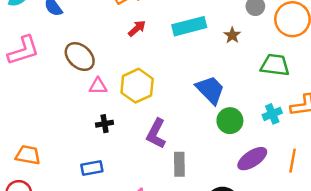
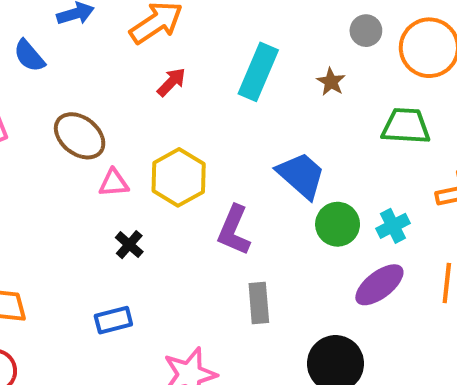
cyan rectangle: (189, 26) -> (258, 72), turned -48
cyan cross: (272, 114) -> (393, 226), moved
black cross: (105, 124) -> (129, 245), turned -35
purple L-shape: (156, 134) -> (234, 230), moved

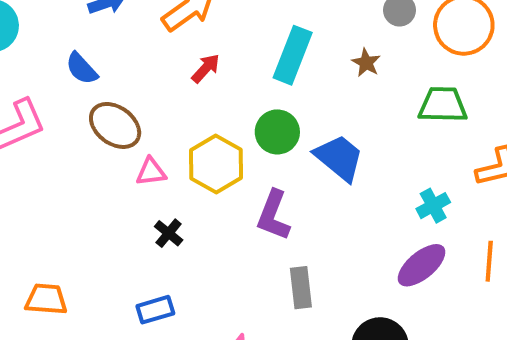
blue semicircle: (29, 56) -> (82, 69), moved
green circle: (338, 224) -> (277, 132), moved

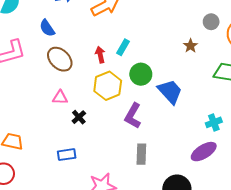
cyan rectangle: (293, 55) -> (123, 47), moved, size x0.6
red arrow: (206, 68) -> (100, 55), moved, turned -63
pink triangle: (151, 172) -> (60, 98), moved

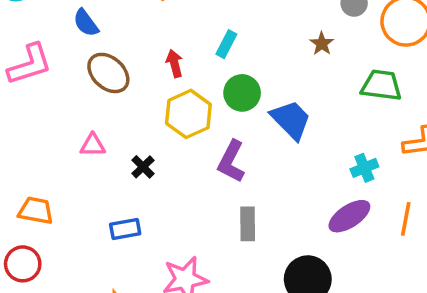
cyan rectangle: (123, 47) -> (226, 44), moved
pink triangle: (60, 98) -> (93, 145), moved

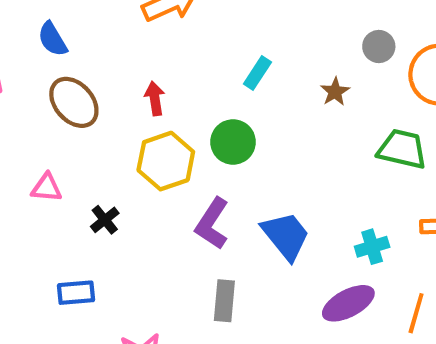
cyan rectangle: (226, 44) -> (257, 73), moved
blue trapezoid: (291, 120) -> (286, 236), moved

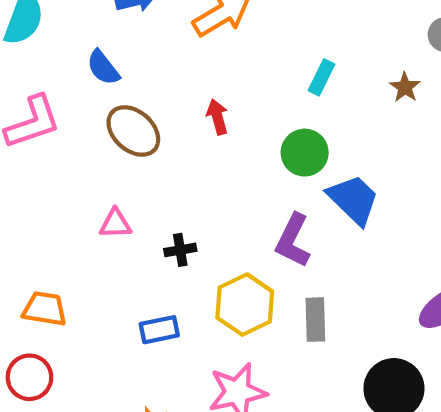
yellow hexagon: (166, 161) -> (245, 305), moved
black cross: (105, 220) -> (180, 250), turned 36
blue trapezoid: (286, 236) -> (353, 200), moved

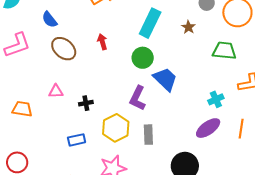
cyan rectangle: (322, 77) -> (150, 23), size x1.8
orange trapezoid: (45, 309) -> (22, 109), moved

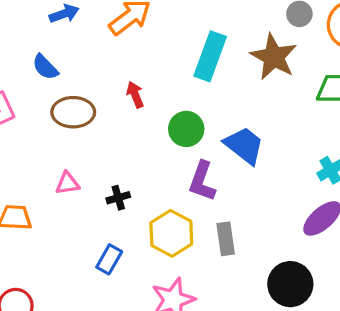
brown star: (188, 27) -> (274, 57), size x2.0
brown ellipse: (64, 49) -> (73, 112), turned -35
green circle: (143, 58) -> (186, 129), moved
blue rectangle: (77, 140) -> (109, 259), turned -42

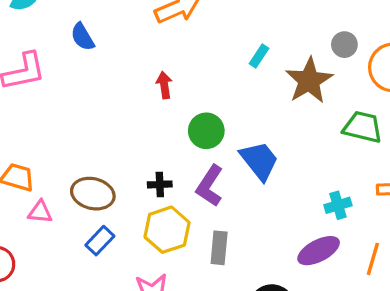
cyan rectangle: (210, 56) -> (259, 56), moved, size x0.5
brown ellipse: (73, 112) -> (93, 194), moved
pink triangle: (67, 183) -> (40, 212), moved
black cross: (118, 198) -> (160, 184), moved

